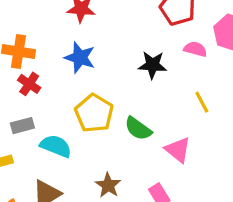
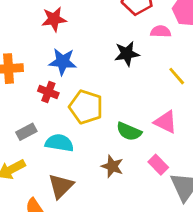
red cross: (29, 84) -> (48, 92), moved
green semicircle: (138, 129) -> (129, 131), moved

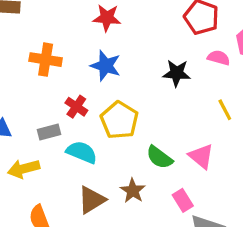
red cross: (48, 92) -> (76, 107), moved
brown triangle: (61, 186) -> (92, 200), moved

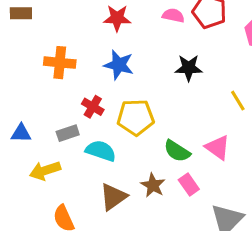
pink semicircle: (219, 58) -> (173, 15), moved
yellow pentagon: (119, 120) -> (136, 117), turned -30
pink rectangle: (183, 200) -> (189, 184), moved

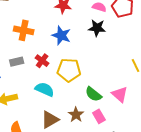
black star: (189, 68) -> (97, 28), moved
gray rectangle: (68, 133) -> (17, 62), moved

